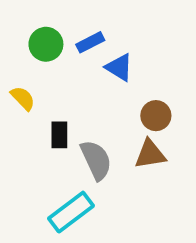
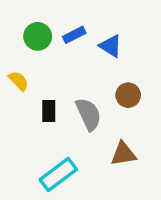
blue triangle: (119, 67) -> (111, 46), moved
brown triangle: (150, 154) -> (123, 154), moved
gray semicircle: (96, 160) -> (88, 114), moved

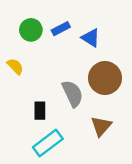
brown circle: (128, 95) -> (105, 78), size x1.6
black rectangle: (49, 111) -> (40, 111), moved
brown triangle: (123, 154) -> (101, 126), turned -40

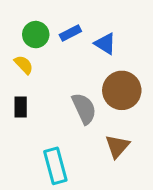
yellow semicircle: (15, 66) -> (24, 65), moved
black rectangle: (40, 111) -> (21, 107), moved
cyan rectangle: (48, 143) -> (55, 166), turned -68

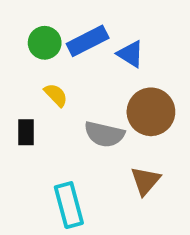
blue rectangle: (70, 33) -> (88, 41), size x1.5
yellow semicircle: (24, 65) -> (56, 95), moved
gray semicircle: (84, 108) -> (104, 134), turned 128

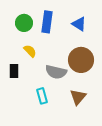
blue rectangle: (88, 41) -> (47, 22), turned -55
blue triangle: (130, 54) -> (79, 24), moved
cyan rectangle: (69, 205) -> (42, 96), moved, size x0.7

